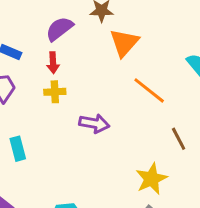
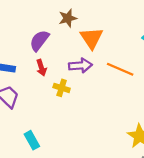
yellow cross: (55, 92) -> (62, 88), moved, turned 35
purple arrow: (94, 123) -> (80, 66), moved

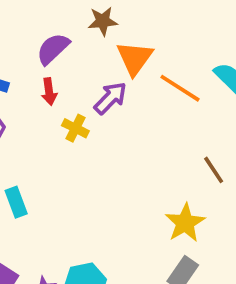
purple arrow: (80, 66) -> (110, 98), turned -50
orange line: (120, 69) -> (180, 88), moved

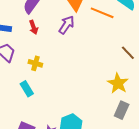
yellow cross: (75, 128) -> (35, 63), moved

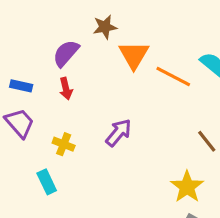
purple arrow: (66, 25) -> (119, 133), moved

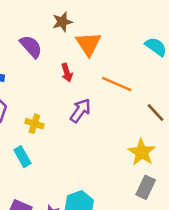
purple semicircle: (66, 53) -> (31, 46), turned 100
orange line: (173, 76) -> (117, 84), moved
red arrow: (66, 89) -> (67, 73), moved

